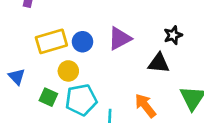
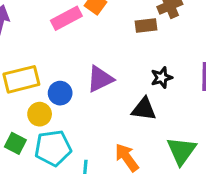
blue circle: (82, 42) -> (60, 93), moved

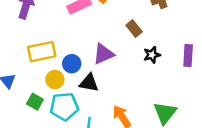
brown rectangle: (146, 25) -> (134, 29), moved, turned 56
black triangle: (144, 109) -> (89, 83), moved

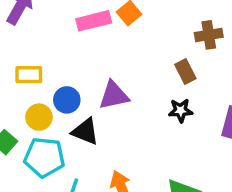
brown rectangle: (134, 29) -> (185, 72), moved
yellow rectangle: (42, 52) -> (29, 75), size x0.7

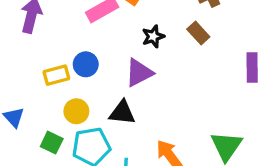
blue circle: (67, 100) -> (86, 64), moved
black star: (181, 110) -> (153, 36), moved

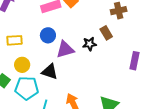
black star: (153, 36) -> (90, 44), moved
blue circle: (86, 64) -> (48, 35), moved

